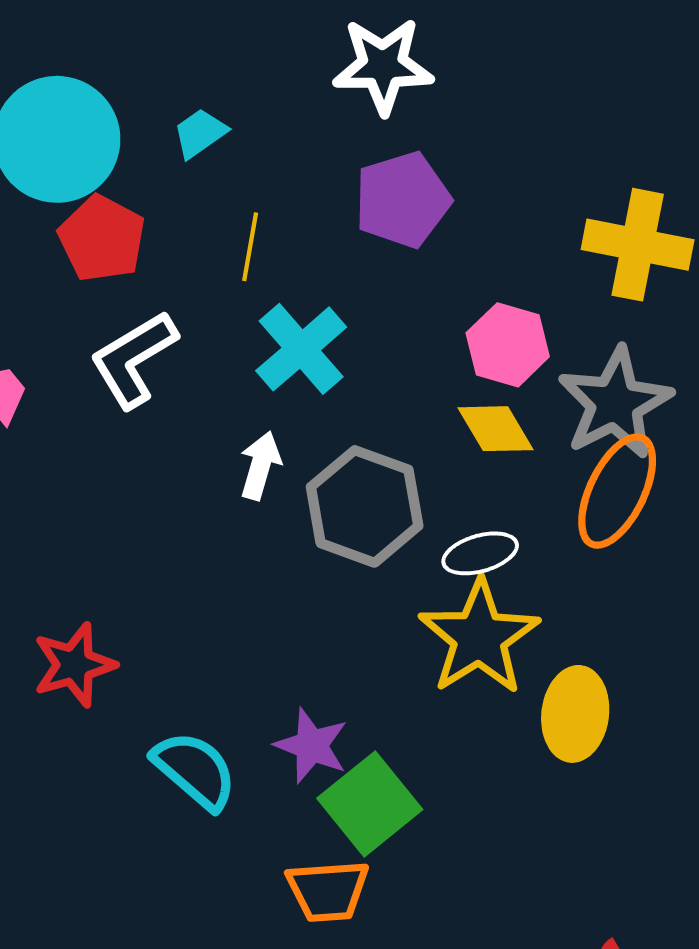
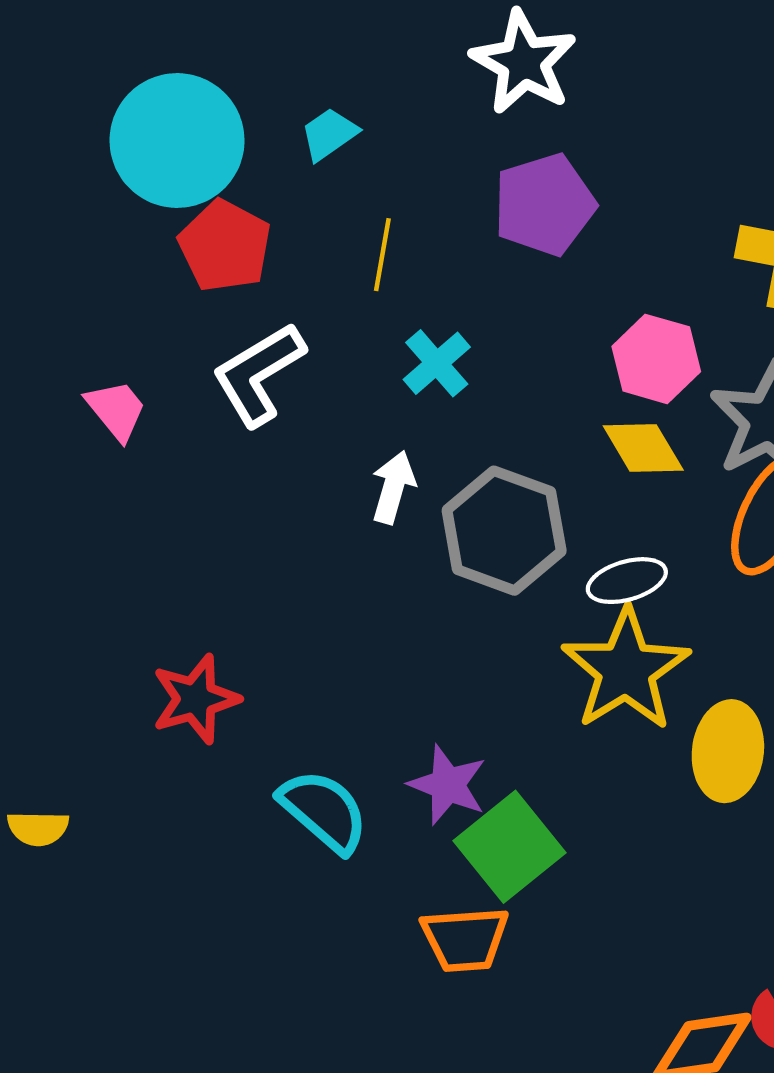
white star: (383, 66) -> (524, 62), turned 30
cyan cross: (301, 349) -> (437, 363), size x0.7

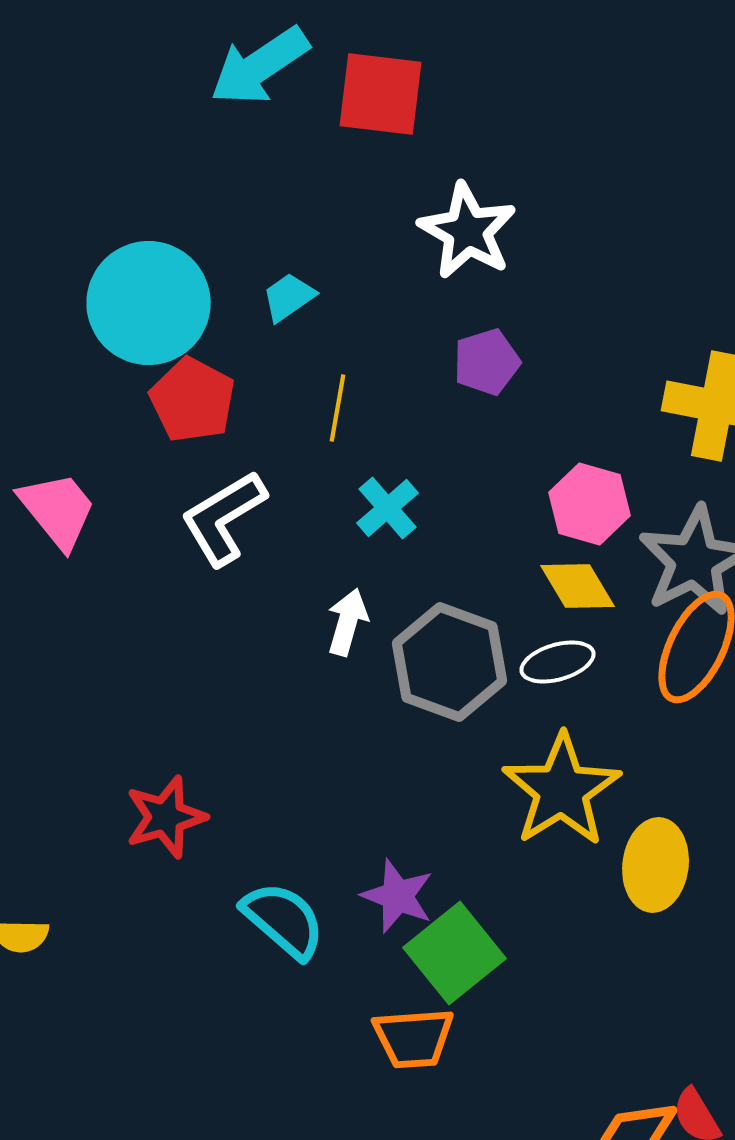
purple pentagon: (544, 205) -> (487, 362), size x0.7
pink trapezoid: (116, 410) -> (58, 510), moved, size x1.4
white ellipse: (627, 581) -> (558, 662), moved

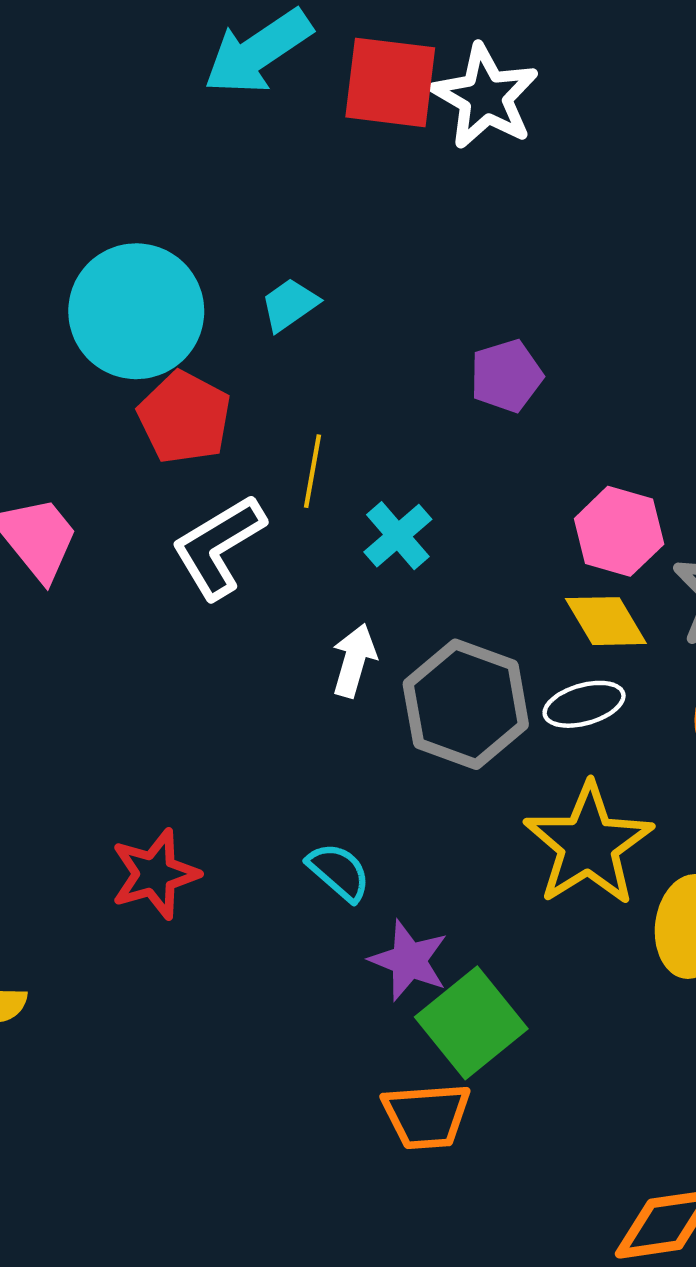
white star: (468, 231) -> (485, 97), moved
yellow line: (338, 408) -> (313, 471), moved
cyan semicircle: (284, 920) -> (339, 872), moved, size x0.7

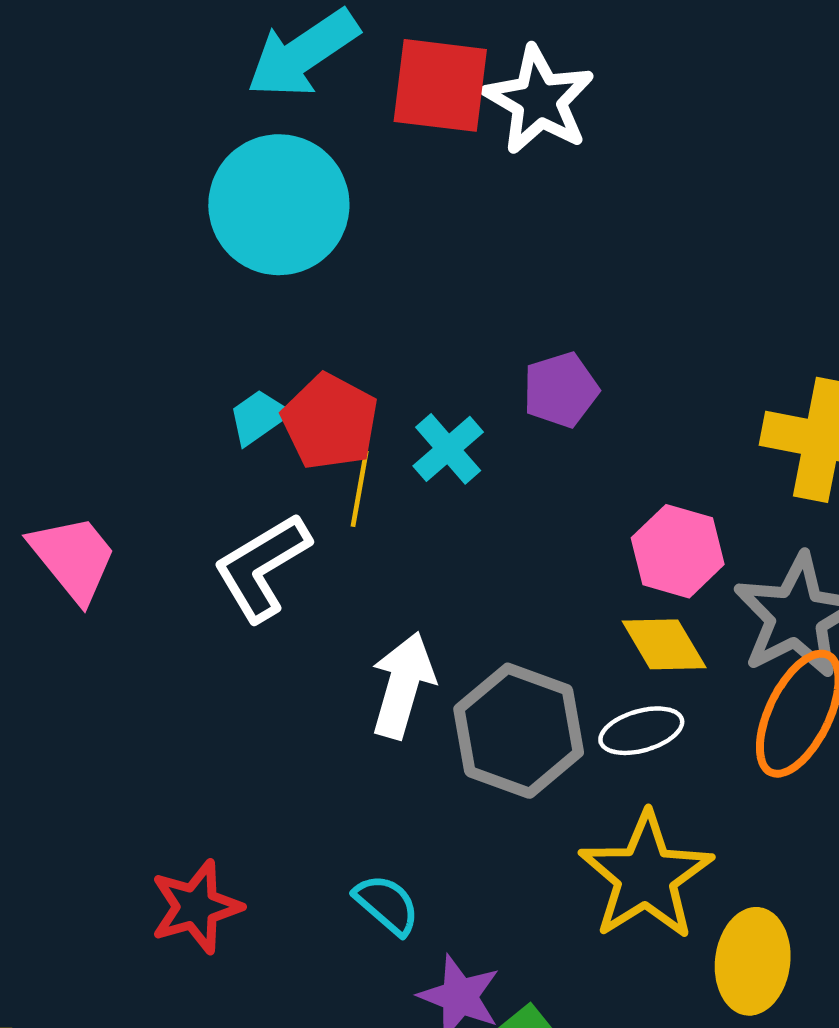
cyan trapezoid: (290, 305) -> (258, 417), moved
cyan circle: (136, 311) -> (279, 205), moved
red pentagon: (184, 417) -> (330, 422), moved
cyan cross: (398, 536) -> (448, 449), moved
white arrow: (354, 660) -> (403, 685), size x1.4

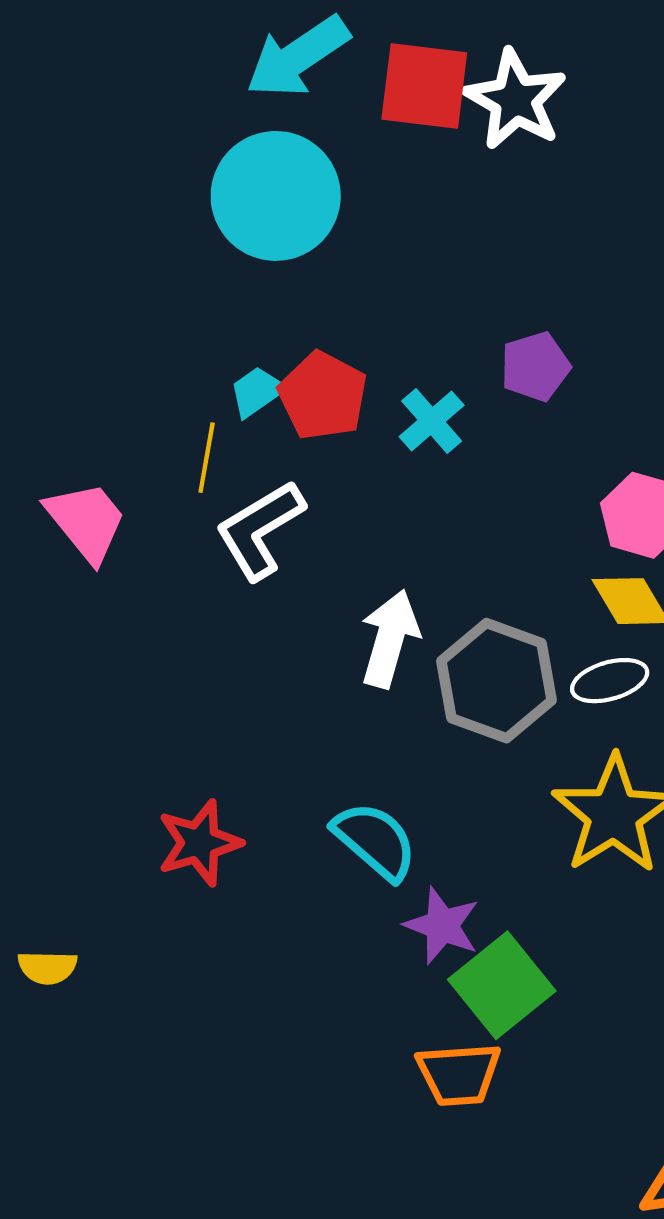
yellow line: (360, 489) -> (207, 458), moved
cyan semicircle: (387, 905) -> (375, 841), size x1.4

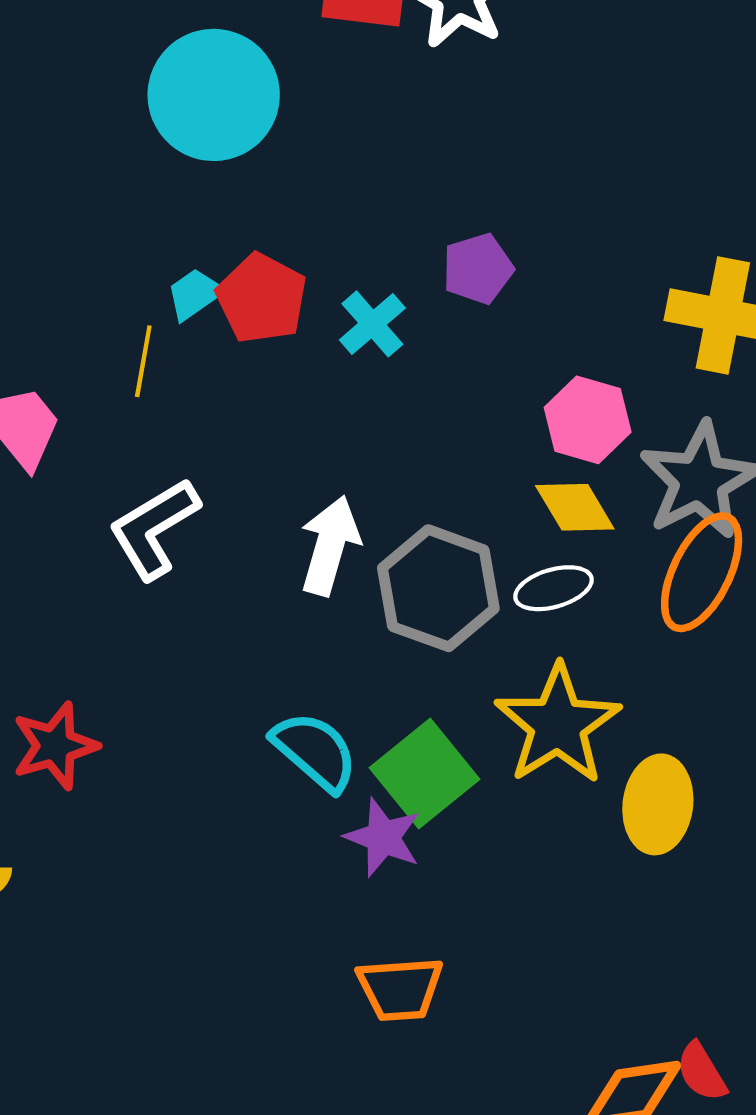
white L-shape: (260, 530) -> (154, 529), moved
red star: (199, 843) -> (55, 746), moved
green square: (502, 985) -> (425, 774), moved

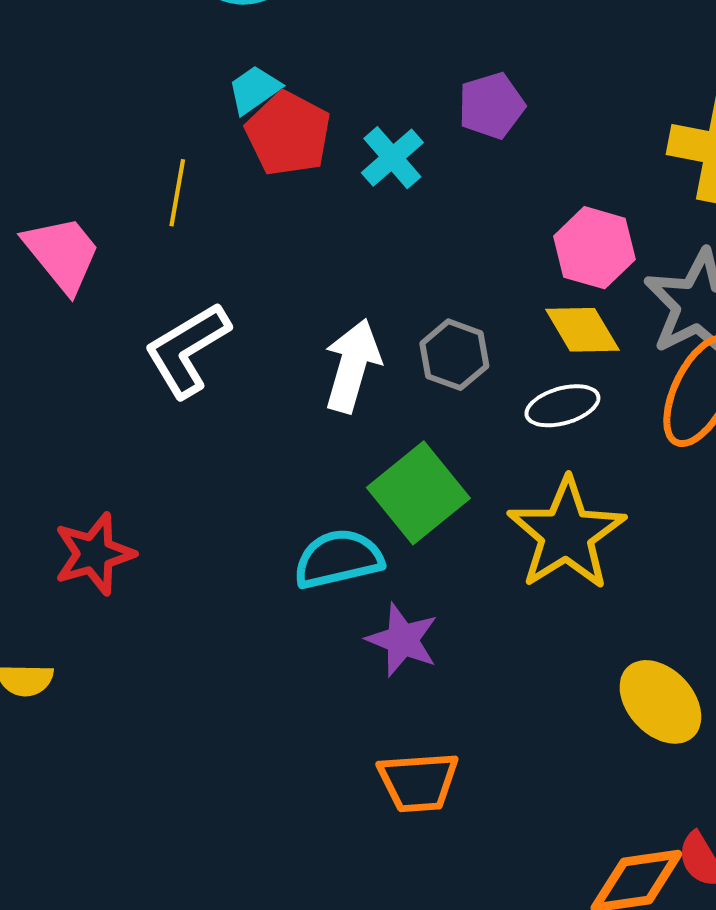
cyan trapezoid: (194, 294) -> (254, 90), moved
gray hexagon: (438, 588) -> (454, 355), moved, size x0.6
cyan semicircle: (315, 751) -> (338, 559), turned -54
green square: (425, 774) -> (418, 493), moved
yellow ellipse: (658, 804) -> (660, 702), moved, turned -50

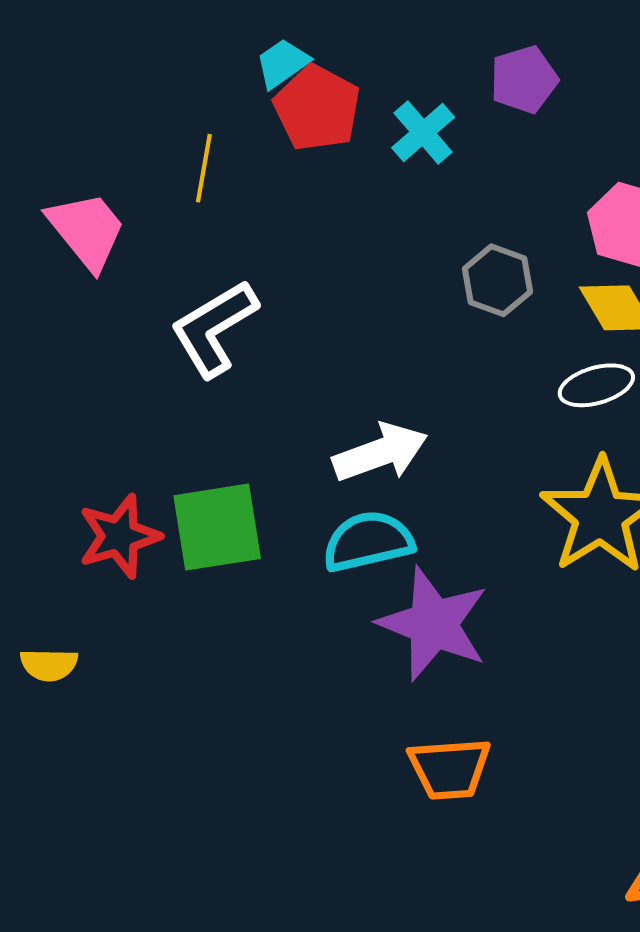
gray hexagon: (454, 355) -> (497, 280), moved
white arrow: (352, 366) -> (380, 453), moved, turned 54
green square: (418, 493) -> (217, 527), moved, turned 30
purple star: (402, 640) -> (433, 624), size x1.5

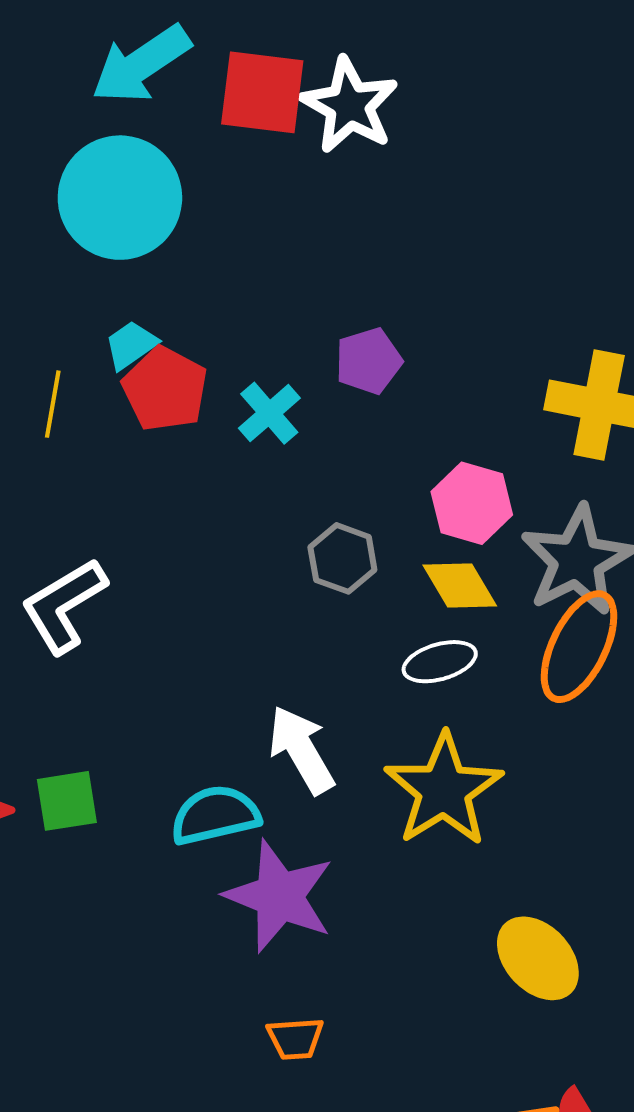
yellow line: (204, 168) -> (53, 404), moved
white arrow: (380, 453) -> (301, 750), moved, turned -100
green square: (217, 527) -> (67, 801), size x0.7
orange trapezoid: (450, 769) -> (295, 1039), size x0.7

